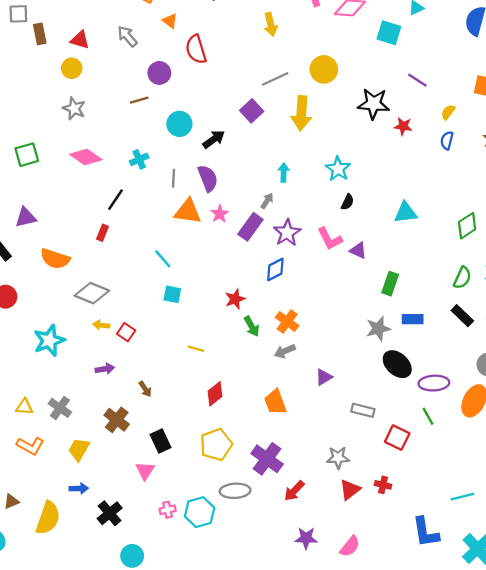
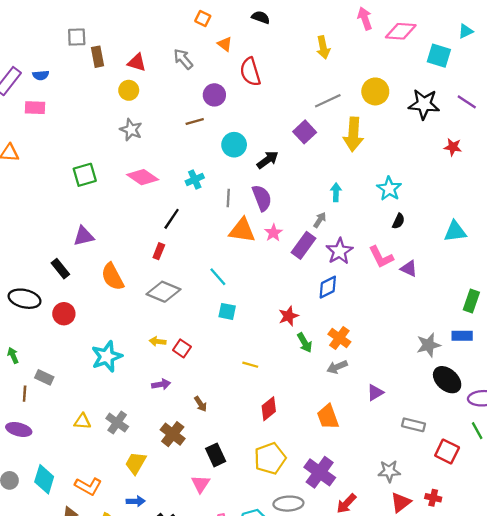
black star: (374, 104) -> (424, 104), moved
orange semicircle: (55, 259) -> (113, 277), turned 44
green rectangle: (390, 284) -> (471, 301), moved
gray diamond: (92, 293) -> (163, 292), moved
orange L-shape: (30, 446) -> (88, 486), moved

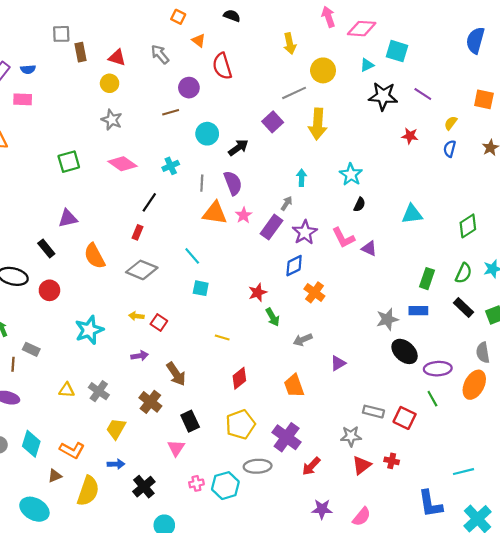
cyan triangle: (466, 31) -> (367, 65), moved
yellow circle: (375, 91) -> (323, 70), moved
orange cross: (339, 338) -> (314, 292), moved
brown arrow: (200, 404) -> (176, 374), size x1.6
gray rectangle: (413, 425) -> (373, 412), moved

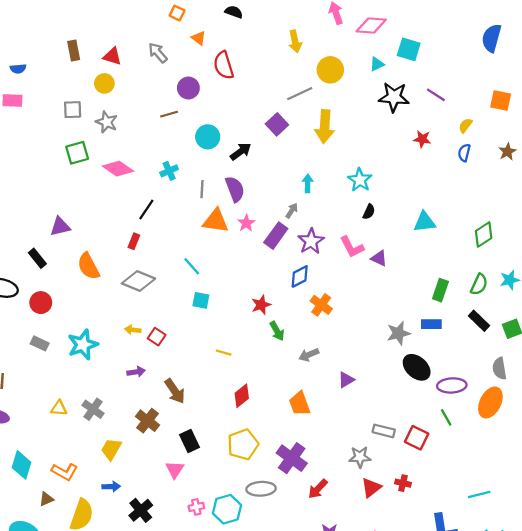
gray square: (61, 34) -> (73, 110), moved
green square: (69, 162) -> (77, 153), moved
gray rectangle: (31, 349) -> (40, 343), moved

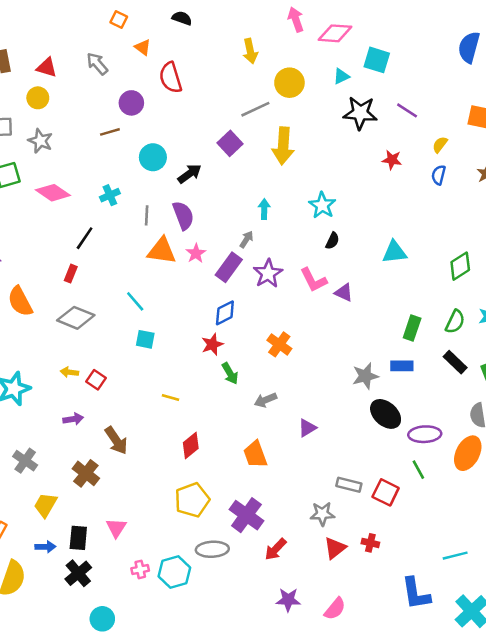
blue diamond: (300, 276) -> (225, 313), moved
black rectangle: (190, 441) -> (78, 538), moved, turned 30

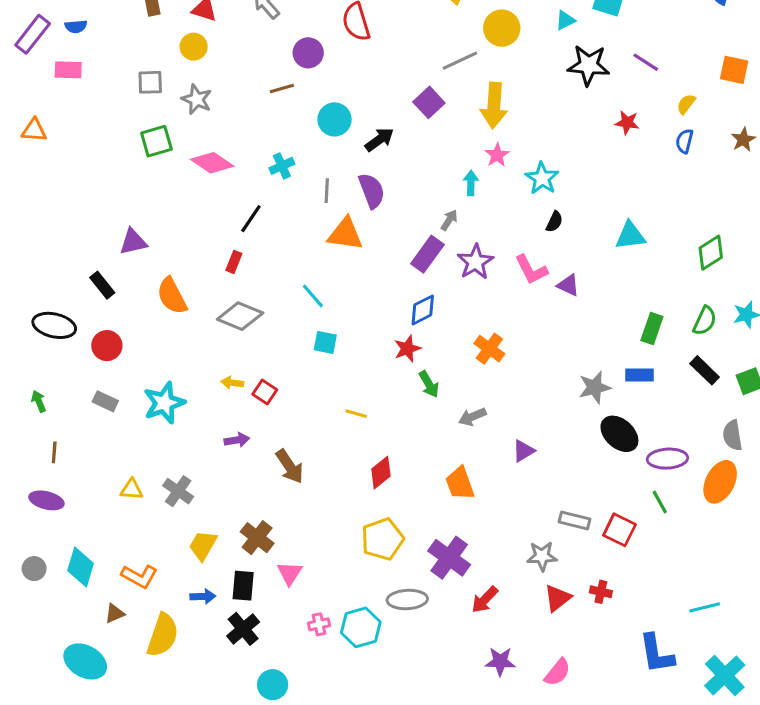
pink star: (196, 253) -> (497, 155), moved
brown cross: (86, 473) -> (257, 538), moved

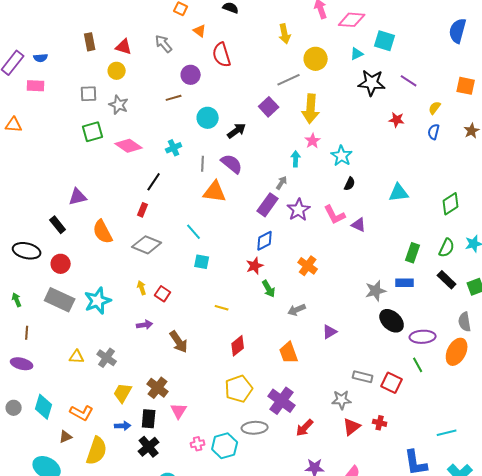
purple semicircle: (372, 191) -> (232, 164), turned -30
yellow arrow: (232, 383) -> (142, 288), turned 64
gray rectangle: (105, 401) -> (60, 300), size x1.8

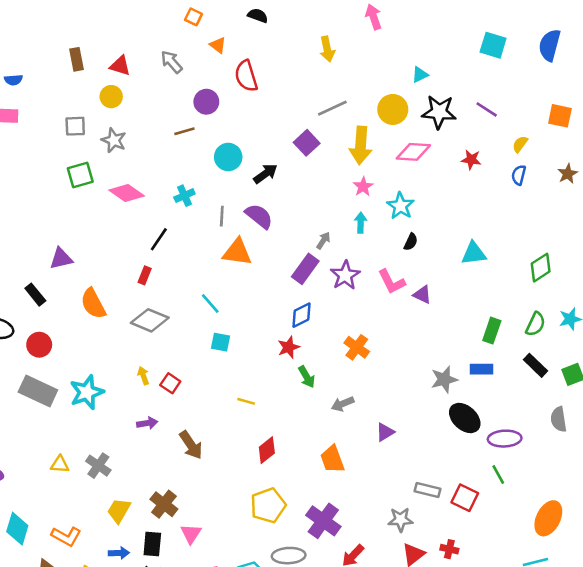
pink diamond: (352, 20) -> (413, 152), moved
cyan square: (385, 41) -> (493, 45), moved
yellow circle: (316, 59) -> (393, 109), moved
cyan arrow: (296, 159) -> (361, 223), moved
orange ellipse: (457, 352) -> (548, 518), moved

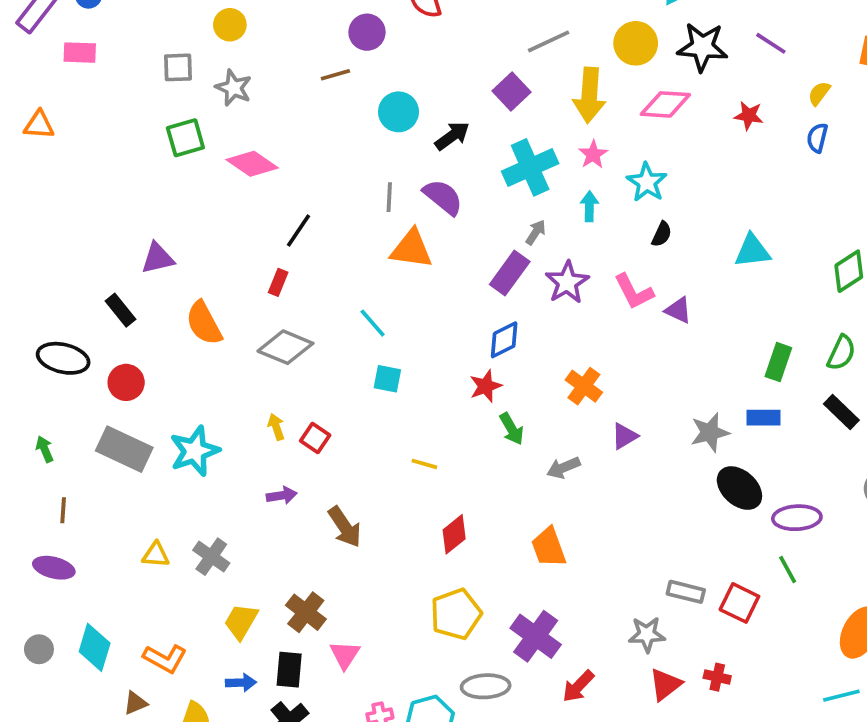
cyan cross: (184, 196) -> (530, 167), moved, size x1.8
purple triangle: (385, 432) -> (625, 436), moved

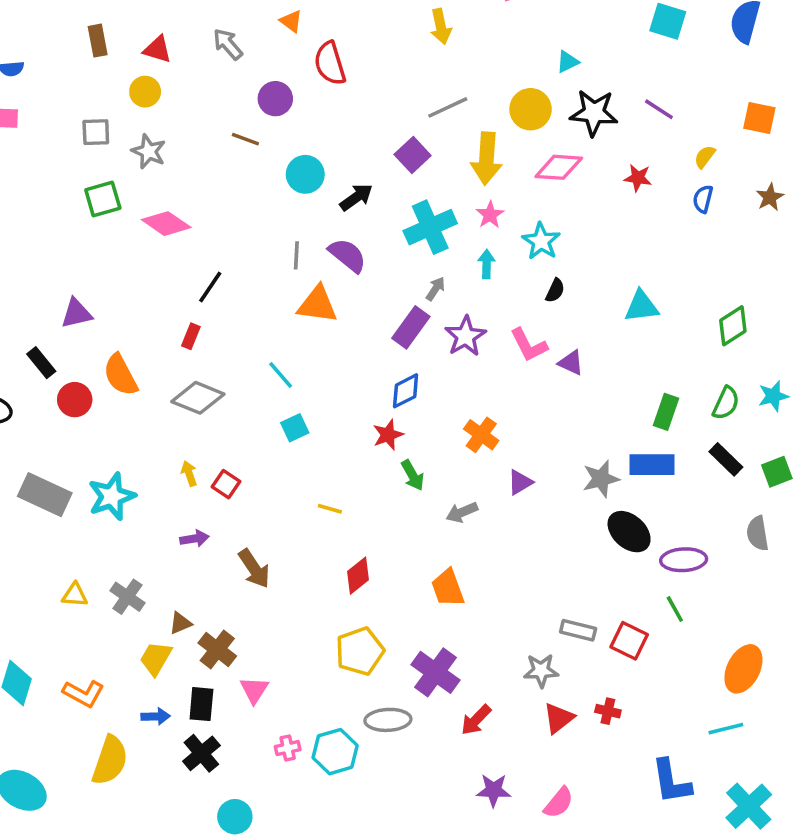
brown line: (335, 75) -> (245, 139), turned 36
cyan square: (387, 379) -> (295, 428), turned -36
red circle: (126, 382) -> (75, 400), moved
blue rectangle: (764, 418) -> (652, 465), size x1.4
brown triangle: (135, 703) -> (180, 623), moved

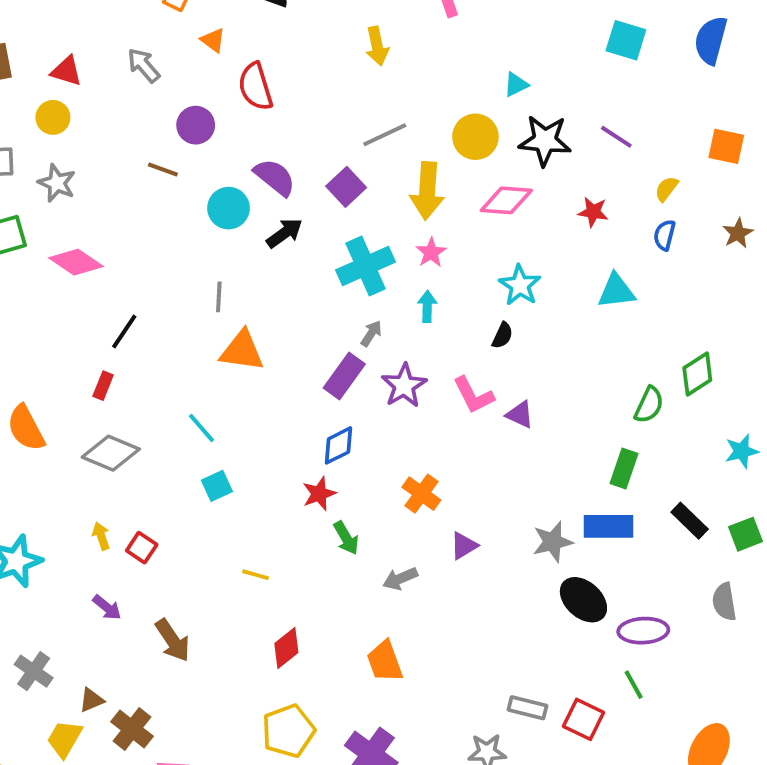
cyan star: (541, 241) -> (520, 285), moved
purple semicircle: (347, 255) -> (275, 177), moved
cyan triangle: (641, 306) -> (616, 291), moved
green semicircle: (726, 403) -> (649, 405), moved
purple arrow: (194, 539) -> (107, 607), turned 48

